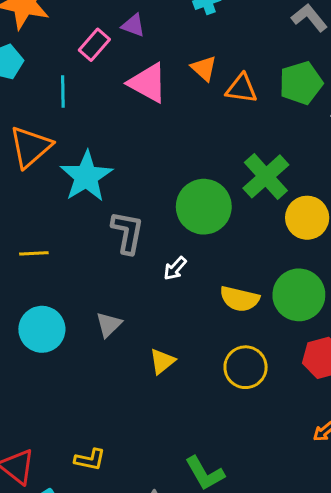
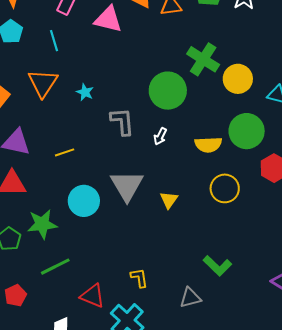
cyan star: (86, 176) -> (85, 92), size x0.5
gray triangle: (109, 325) -> (127, 186), size x1.8
yellow L-shape: (90, 460) -> (139, 278), turned -95

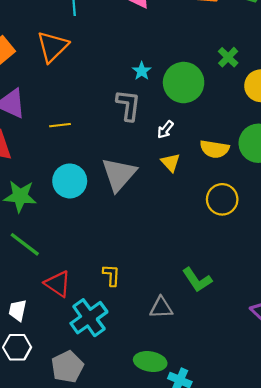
green cross: (203, 59) -> (228, 57), size x0.6
cyan star: (85, 92) -> (142, 71), moved
yellow triangle: (169, 200) -> (170, 162), moved, turned -30
green line: (55, 267) -> (25, 244), turned 52

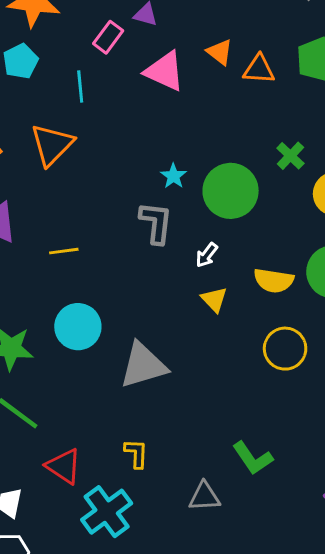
gray triangle: (119, 174) -> (143, 365), moved, turned 33

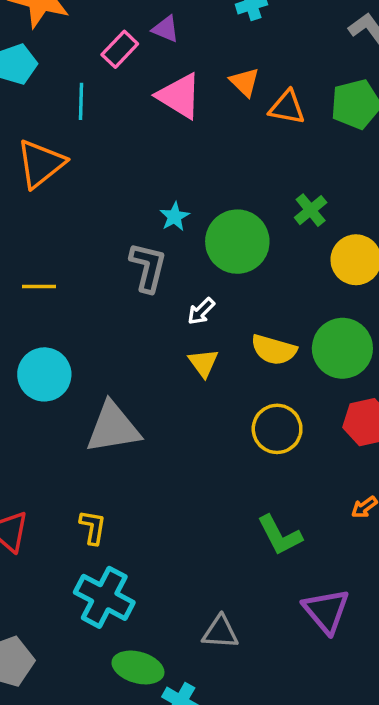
green L-shape: (253, 458) -> (280, 535), moved
gray triangle: (204, 497) -> (220, 632), moved
cyan cross: (107, 512) -> (104, 597), moved, turned -33

